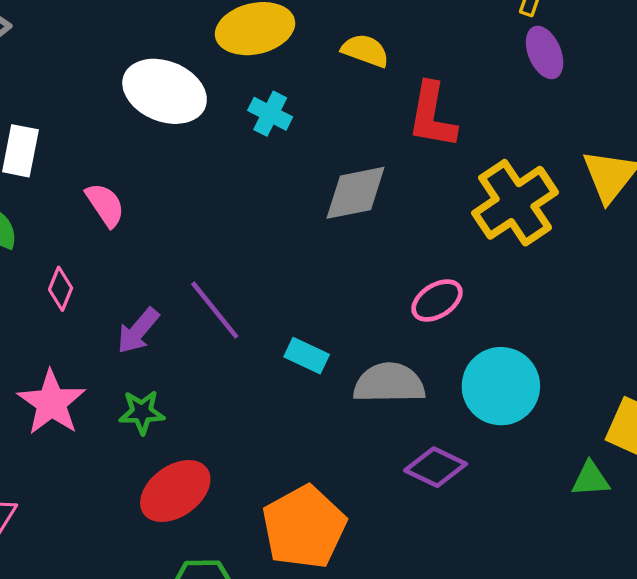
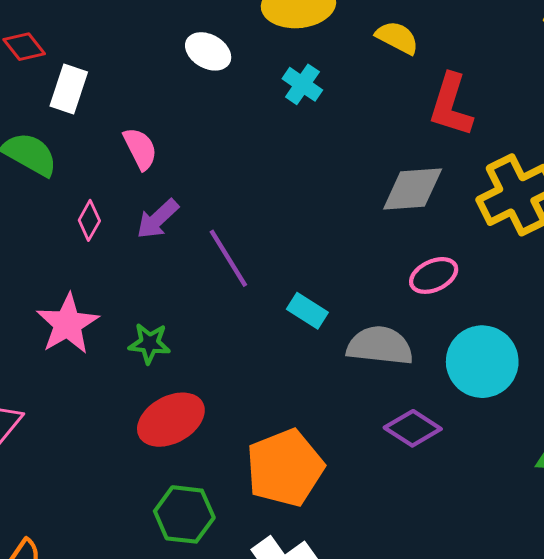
white ellipse: (165, 91) -> (208, 51), size x0.6
gray diamond: (355, 193) -> (413, 189), moved
purple arrow: (138, 331) -> (158, 219), moved

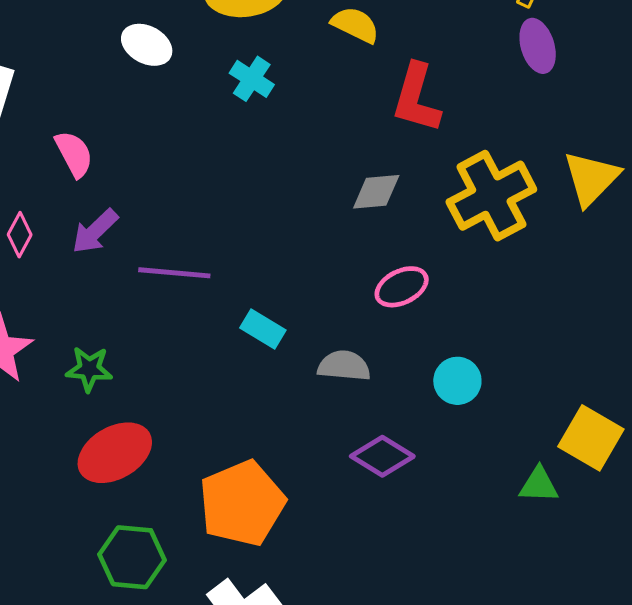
gray diamond: (413, 189) -> (376, 192), size x0.7
purple line: (228, 258) -> (174, 273), turned -52
gray semicircle: (380, 346) -> (344, 366), size x0.7
cyan circle: (482, 362) -> (457, 381), size x0.6

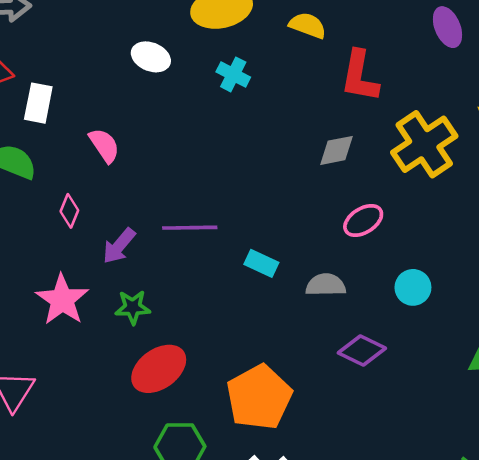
purple arrow: (95, 231) -> (119, 246), moved

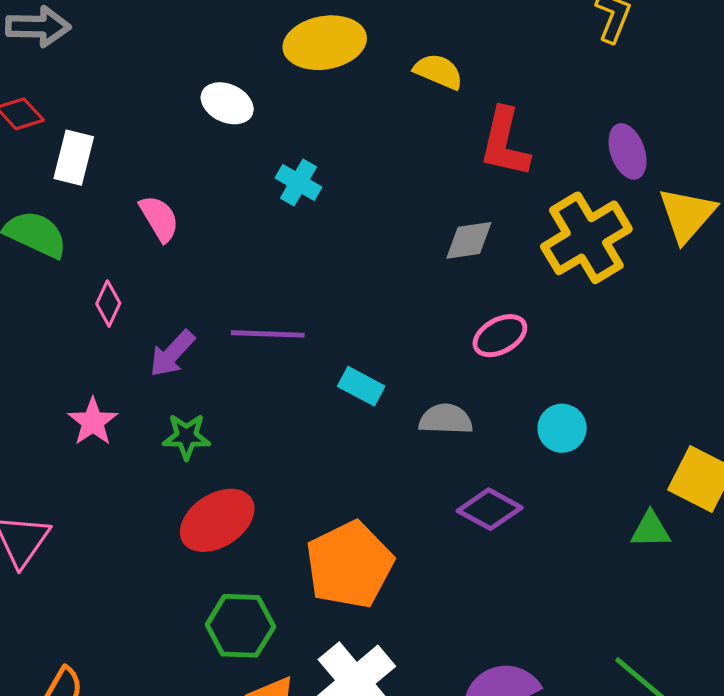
purple ellipse: (447, 27) -> (628, 151), moved
cyan cross: (233, 74) -> (299, 183), moved
pink star: (62, 300) -> (93, 422), size x0.7

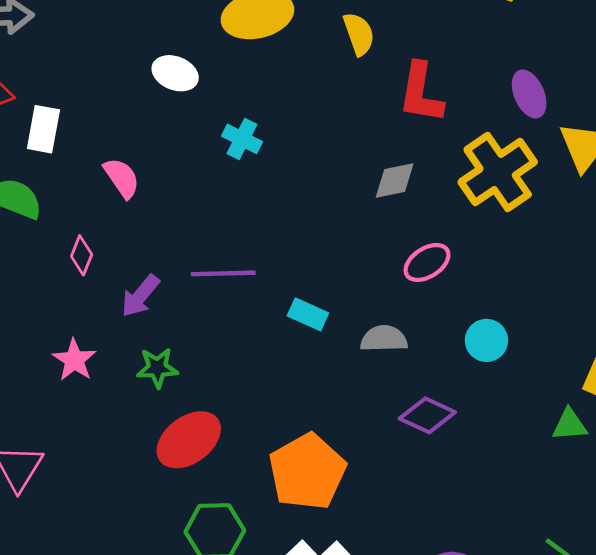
yellow semicircle: (438, 71) -> (359, 34), turned 51

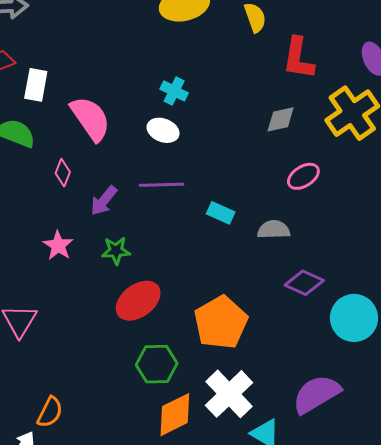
white ellipse: (175, 73) -> (163, 130), moved
pink semicircle: (122, 178) -> (90, 119), size x1.6
cyan circle: (486, 340) -> (354, 318), moved, size x1.6

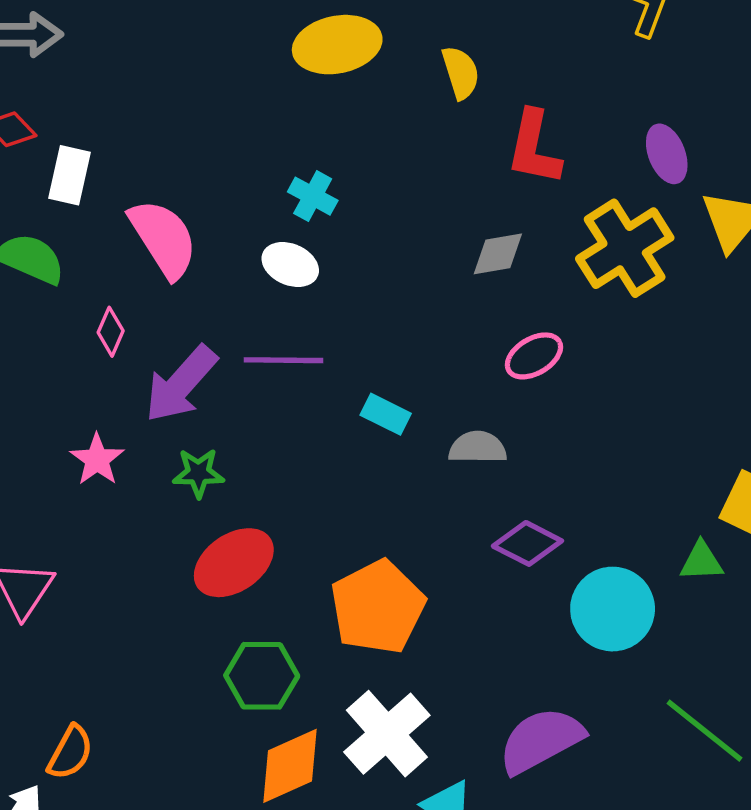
purple arrow: (104, 201) -> (181, 384), size x1.5

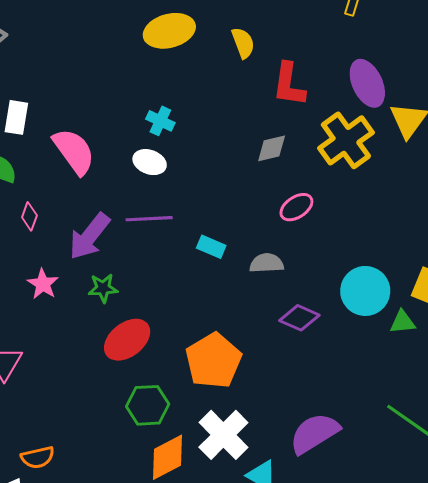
purple ellipse: (667, 154) -> (367, 83), size x1.4
pink diamond: (111, 332) -> (29, 216), moved
cyan circle: (613, 609) -> (365, 291), moved
orange semicircle: (70, 752) -> (38, 457), turned 52

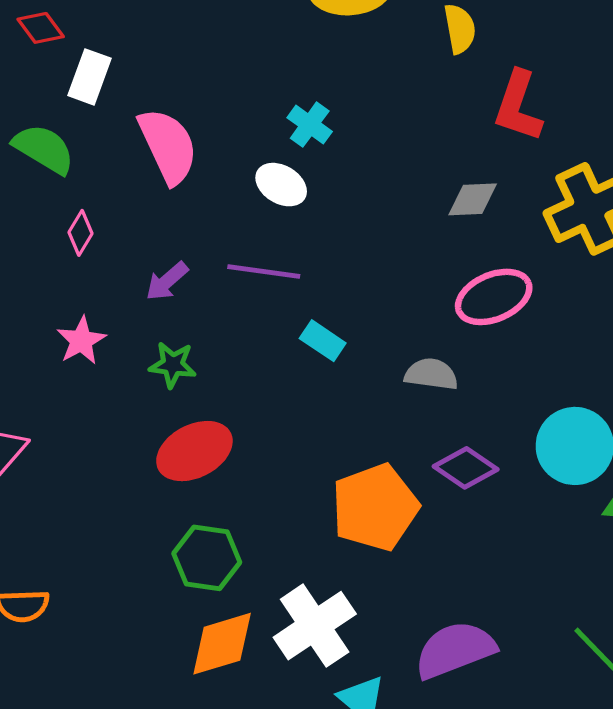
pink ellipse: (296, 207) -> (494, 297), size x1.4
purple arrow: (89, 236) -> (167, 281), size x0.6
cyan rectangle: (211, 247) -> (323, 341), moved
orange pentagon: (213, 361) -> (375, 507), moved

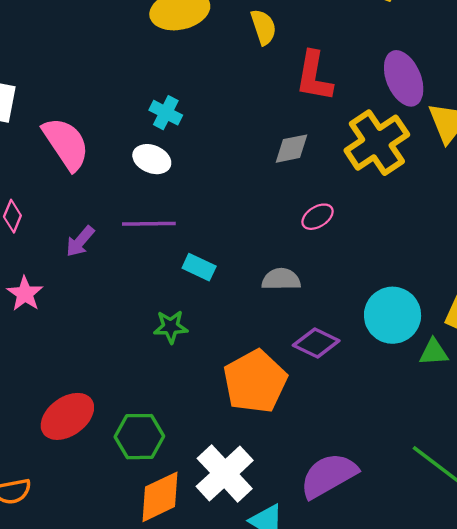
pink ellipse: (494, 297) -> (318, 217), size x0.6
green star: (173, 365) -> (171, 327), moved
red ellipse: (194, 451) -> (67, 416), moved

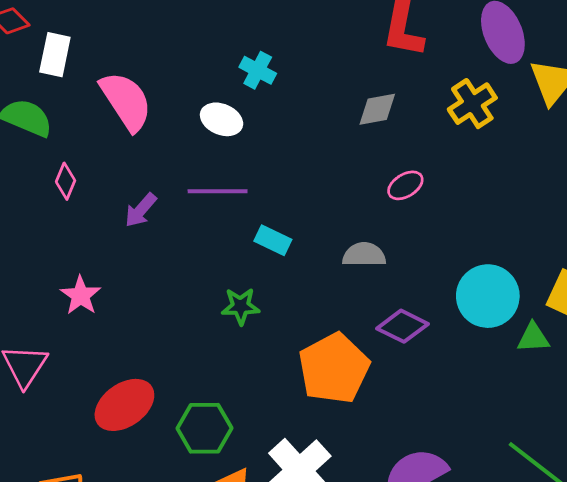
cyan cross: (166, 113) -> (258, 70), moved
yellow cross: (377, 143) -> (472, 104), size x0.7
pink star: (25, 294) -> (81, 295), moved

